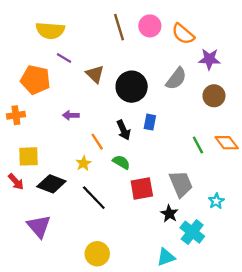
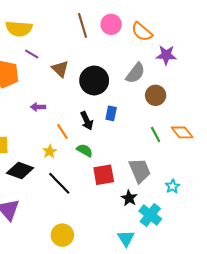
brown circle: (214, 96) -> (156, 95), moved
cyan triangle: (166, 257) -> (126, 238), turned -42

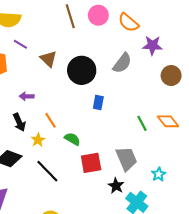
brown circle: (156, 95) -> (171, 76), moved
black arrow: (87, 121) -> (19, 122), moved

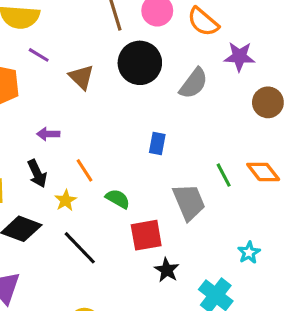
black circle: (82, 70) -> (140, 63), moved
gray trapezoid: (126, 159) -> (189, 202), moved
black star: (116, 186) -> (167, 270), moved

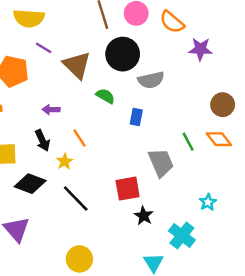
brown triangle: (81, 77) -> (77, 65), size x1.4
gray semicircle: (194, 83) -> (151, 80), moved, turned 40
brown circle: (268, 102) -> (223, 105), moved
green semicircle: (118, 199) -> (105, 96), moved

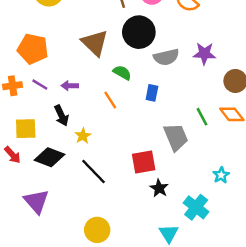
purple line: (44, 48) -> (40, 85), moved
purple star: (200, 49) -> (204, 54), moved
orange line: (79, 138) -> (110, 100), moved

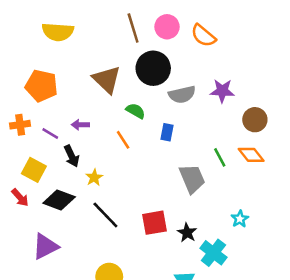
purple line: (40, 85) -> (50, 133), moved
yellow square: (26, 129) -> (34, 170), turned 30
red square: (144, 162) -> (154, 223), moved
black star: (159, 188) -> (187, 233), moved
purple triangle: (36, 201) -> (45, 246), turned 44

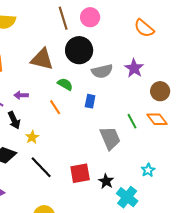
orange semicircle: (203, 36) -> (144, 28), moved
brown triangle: (107, 80) -> (42, 59), turned -30
purple star: (222, 91) -> (134, 68), turned 30

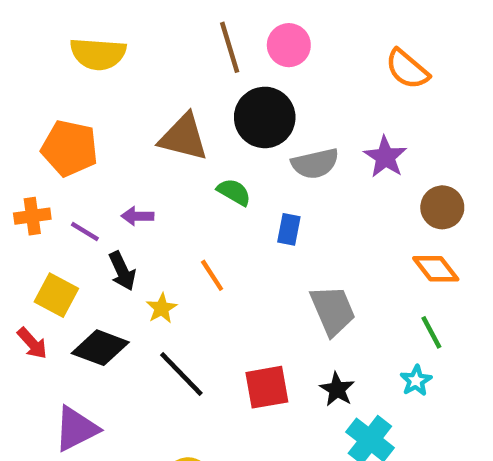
orange line: (55, 107) -> (212, 275), moved
green line: (132, 121) -> (431, 332), moved
black star: (106, 181) -> (337, 389), moved

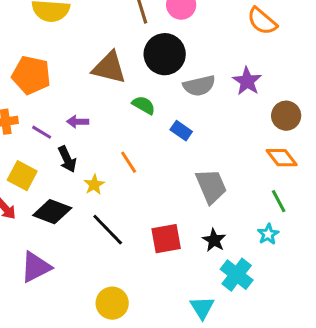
blue rectangle: (289, 229) -> (181, 131), turned -66

